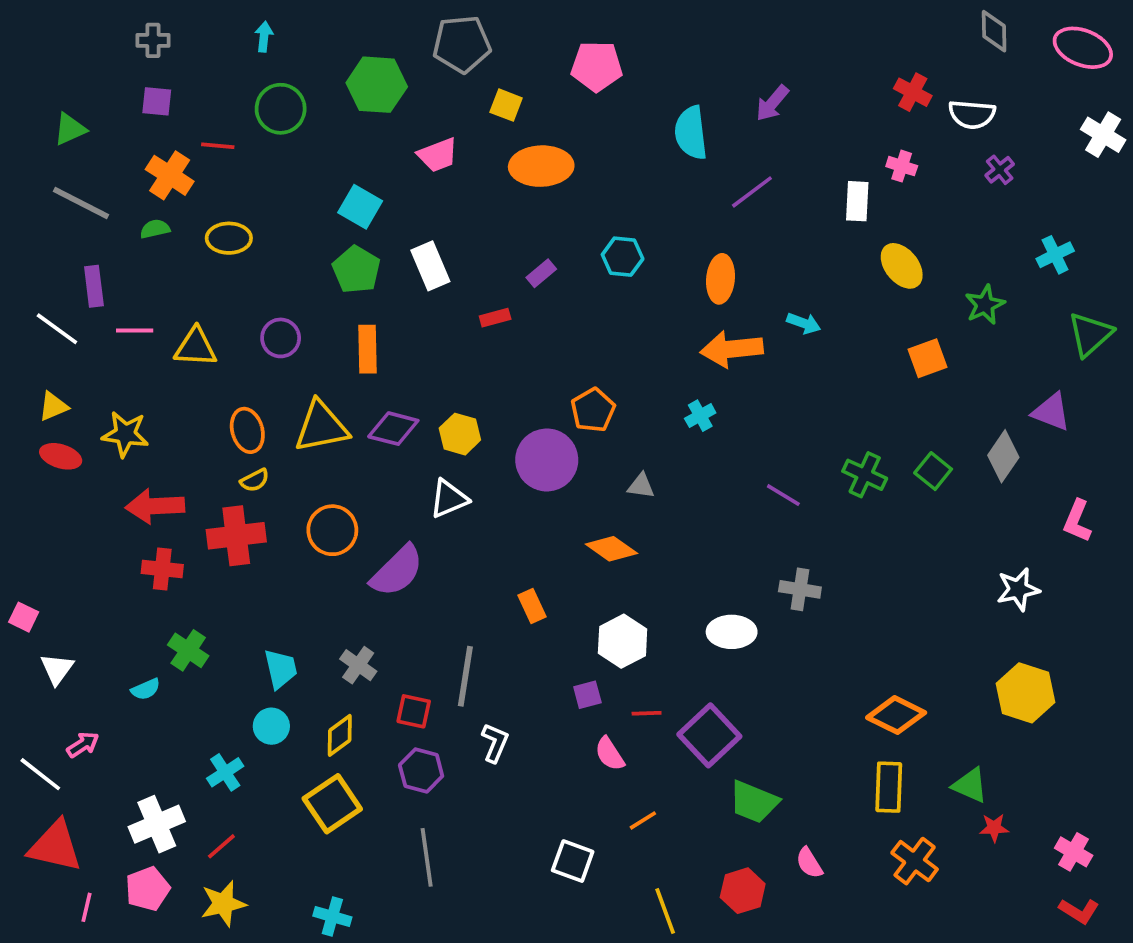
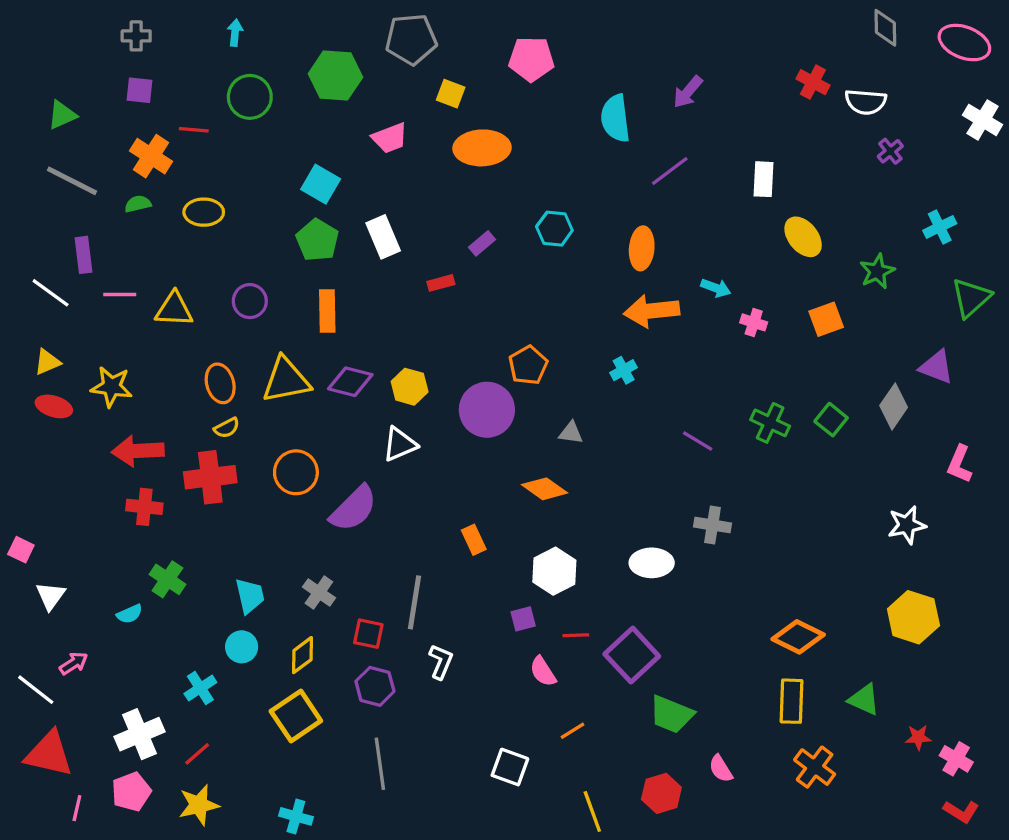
pink cross: (902, 166) -> (754, 322), moved
red star: (994, 828) -> (918, 737), moved

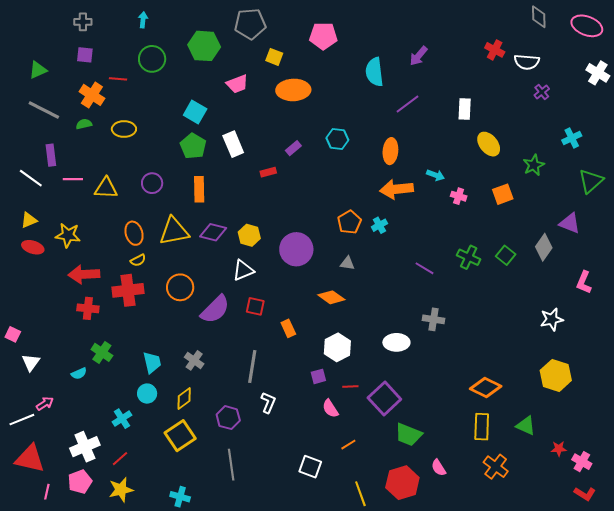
orange pentagon: (528, 365) -> (349, 222), moved
red square: (368, 634) -> (255, 306), moved
white line: (36, 690) -> (22, 420), turned -60
red hexagon: (661, 793) -> (402, 483), size x1.4

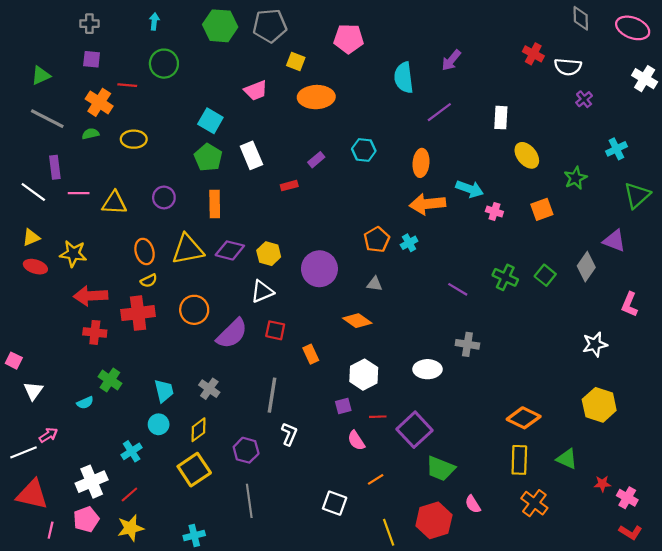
green hexagon: (204, 46) -> (220, 26), moved
cyan arrow: (436, 175) -> (470, 189), size x1.4
cyan cross: (180, 497) -> (194, 536), turned -30

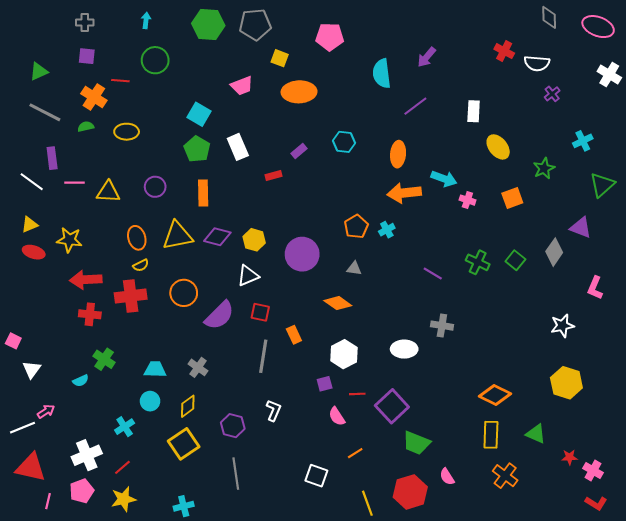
cyan trapezoid: (164, 391) -> (155, 369), turned -75
gray line: (272, 395) -> (263, 356), moved

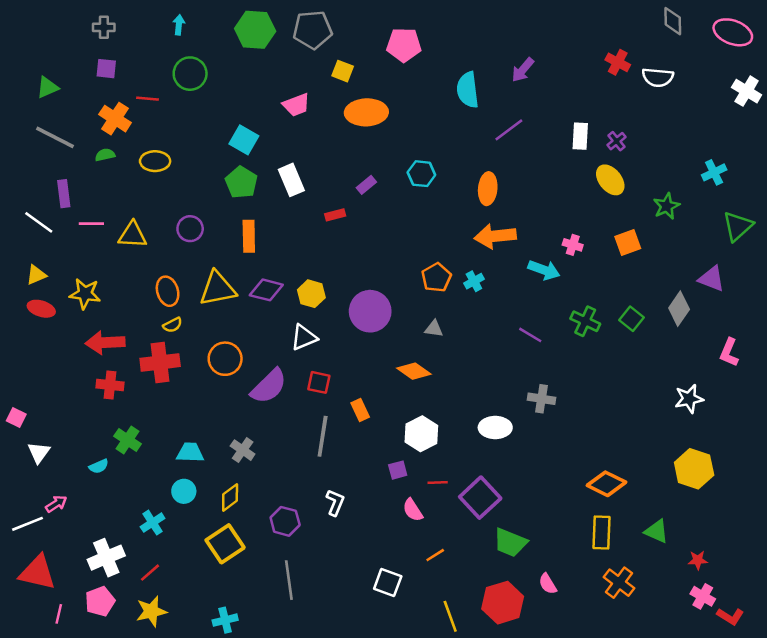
purple cross: (552, 94) -> (617, 141), moved
cyan arrow: (444, 179) -> (544, 270), moved
pink cross: (593, 470) -> (703, 596), moved

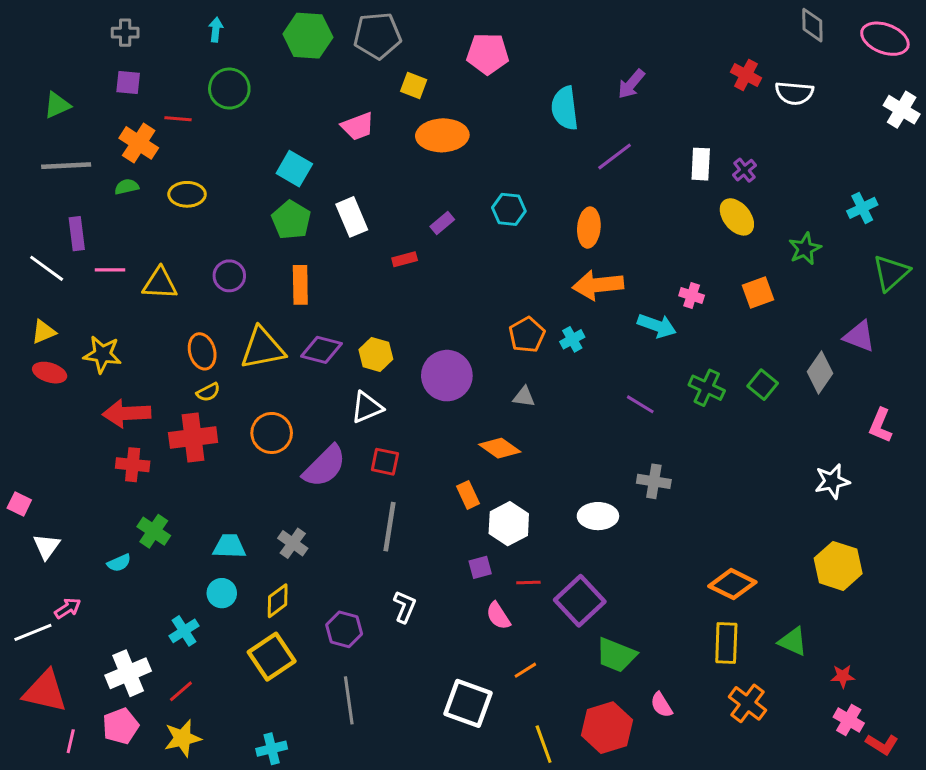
gray line: (55, 137) -> (66, 166), turned -30
orange rectangle: (360, 410) -> (468, 495), moved
white square: (388, 583) -> (468, 703), size x1.4

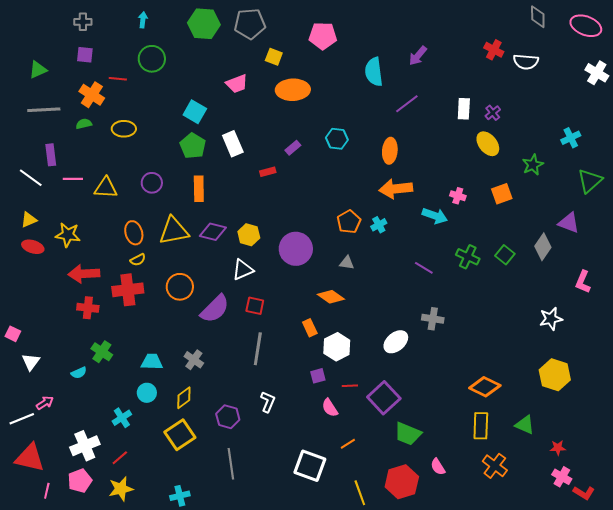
white ellipse: (598, 516) -> (396, 342), turned -40

